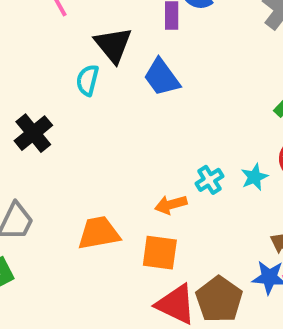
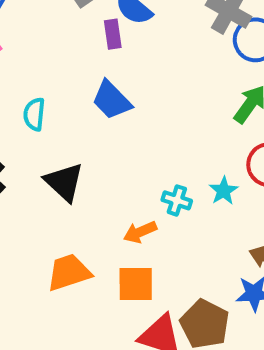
black triangle: (113, 45) -> (64, 182), moved
cyan cross: (209, 180) -> (177, 200), turned -32

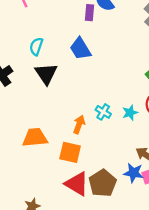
black triangle: (64, 182) -> (46, 74), moved
orange arrow: (140, 232) -> (79, 125), turned 120

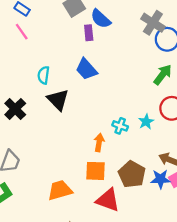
orange trapezoid: (35, 137) -> (60, 190), moved
brown pentagon: (103, 183) -> (132, 174), moved

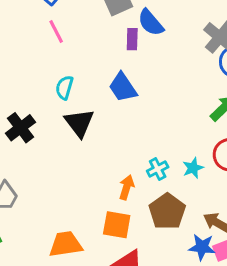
pink line: (22, 32) -> (56, 32), moved
cyan cross: (120, 126) -> (158, 169), turned 35
brown pentagon: (132, 174) -> (167, 211), moved

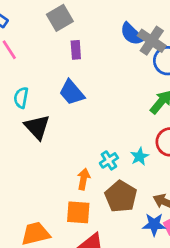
blue semicircle: (151, 23) -> (132, 34), moved

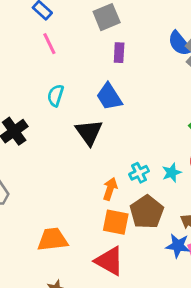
black triangle: (37, 127) -> (89, 132), moved
orange square: (78, 212) -> (116, 222), moved

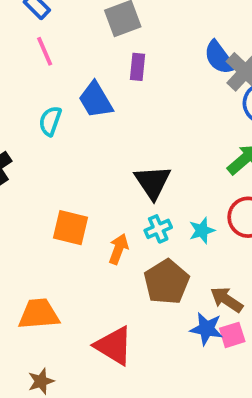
blue trapezoid: (109, 97) -> (96, 100), moved
black triangle: (89, 132) -> (153, 182), moved
orange square: (116, 222) -> (70, 228), moved

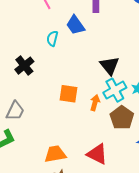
cyan cross: (158, 229) -> (115, 90), size x1.6
orange trapezoid: (39, 314) -> (55, 154), moved

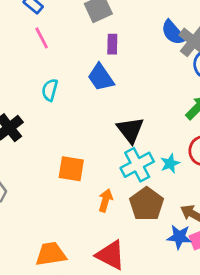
blue trapezoid: (75, 25) -> (101, 77), moved
orange arrow: (95, 103) -> (105, 200), moved

